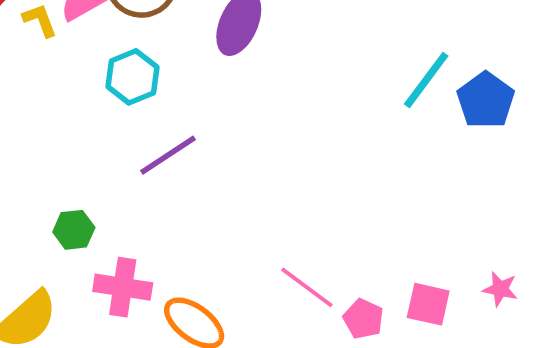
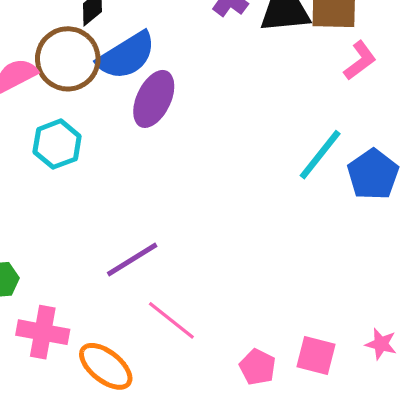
purple line: (168, 155) -> (132, 260), moved
pink line: (307, 287) -> (171, 320), moved

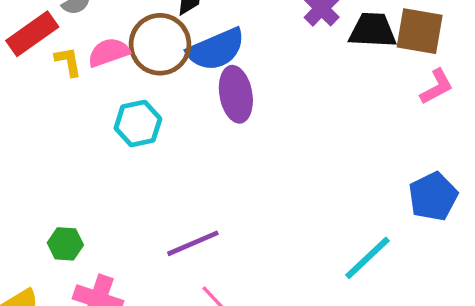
purple ellipse: (154, 99) -> (236, 94), turned -44
cyan line: (320, 155) -> (367, 258), moved

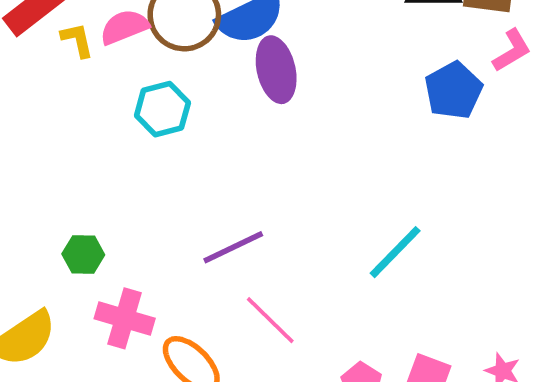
blue pentagon: (433, 196) -> (453, 90), moved
cyan line: (367, 258) -> (395, 252), moved

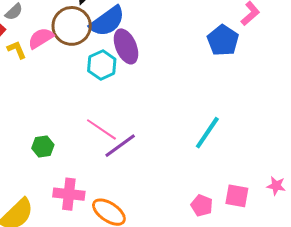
cyan hexagon: (162, 109) -> (102, 65), moved
green hexagon: (83, 254) -> (43, 147), moved
pink line: (270, 320) -> (101, 129), moved

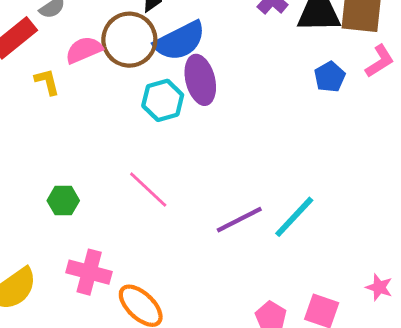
blue pentagon: (223, 40) -> (330, 77), moved, size x0.7
yellow L-shape: (17, 50) -> (47, 82), moved
purple line: (120, 146) -> (239, 220), moved
pink star: (276, 186) -> (379, 287), moved

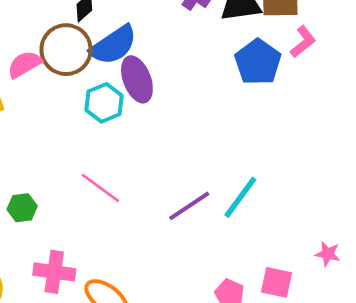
blue pentagon: (330, 77) -> (258, 62), size x1.6

